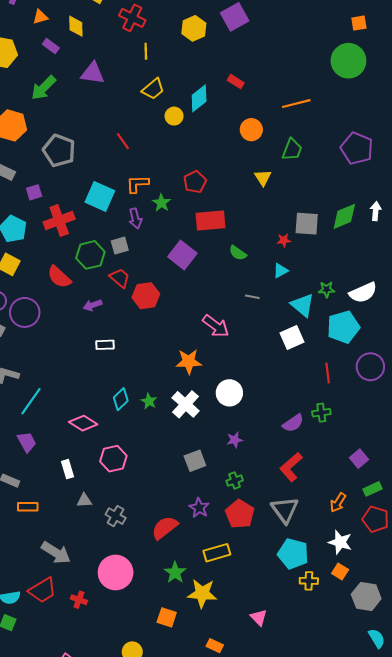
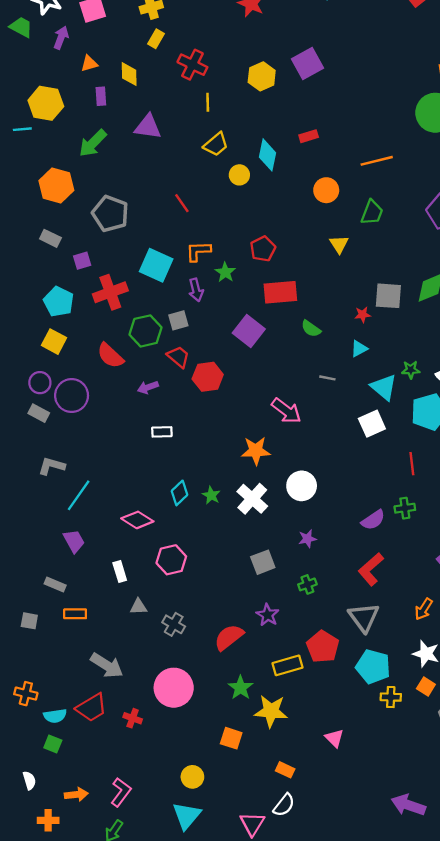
purple rectangle: (51, 46) -> (101, 96), turned 49
red rectangle: (236, 82) -> (309, 136), turned -49
cyan diamond: (199, 98) -> (268, 155), turned -40
red pentagon: (240, 514) -> (323, 647), moved

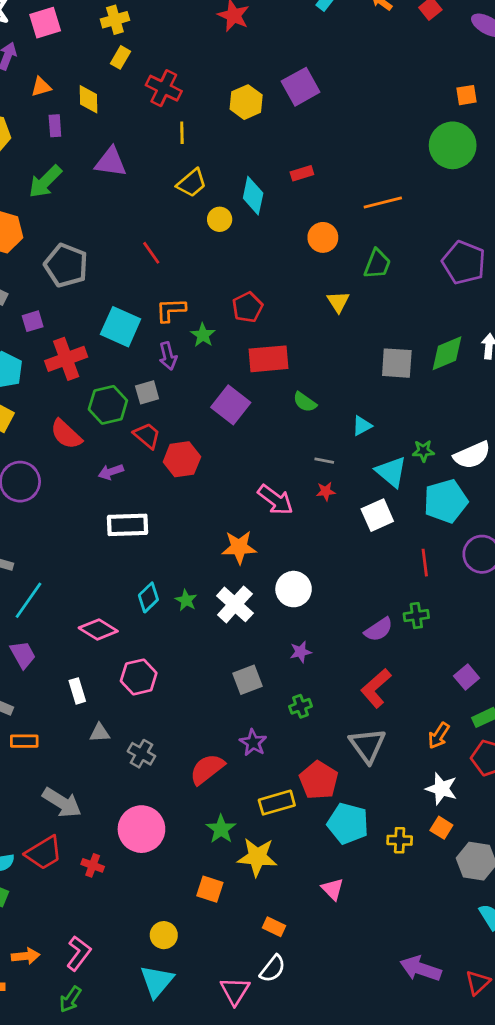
red star: (363, 315) -> (326, 491), moved
white rectangle: (162, 432) -> (127, 525), size x1.6
cyan pentagon: (373, 667) -> (348, 823), moved

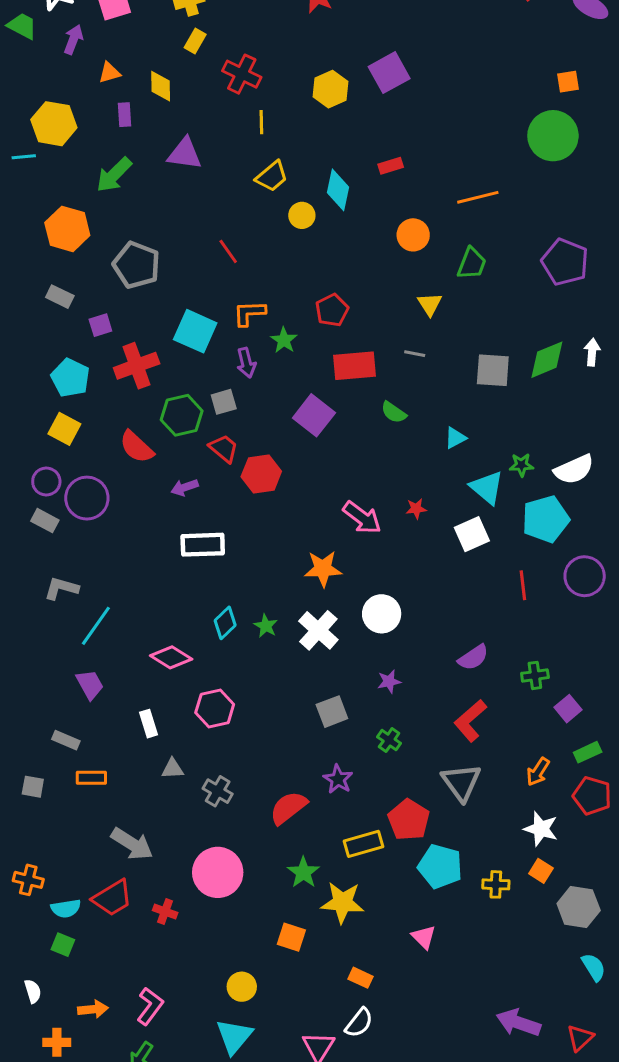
gray line: (324, 461) -> (415, 354), moved
green cross: (416, 616) -> (535, 675), moved
green cross: (301, 706) -> (389, 740), turned -35

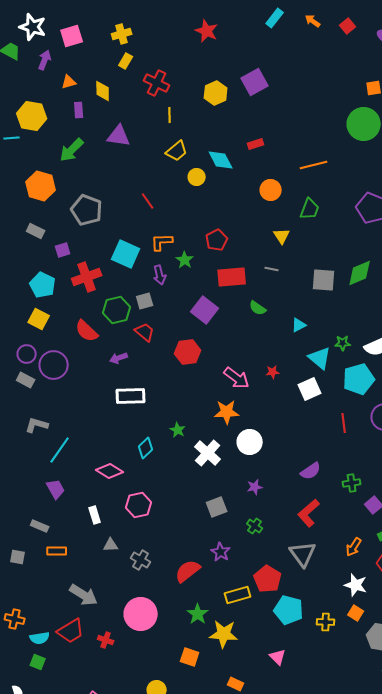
cyan diamond: (338, 190) -> (221, 160), turned -40
red hexagon: (261, 474) -> (188, 352), moved
orange star: (323, 569) -> (227, 412), moved
green star: (266, 626) -> (178, 430), moved

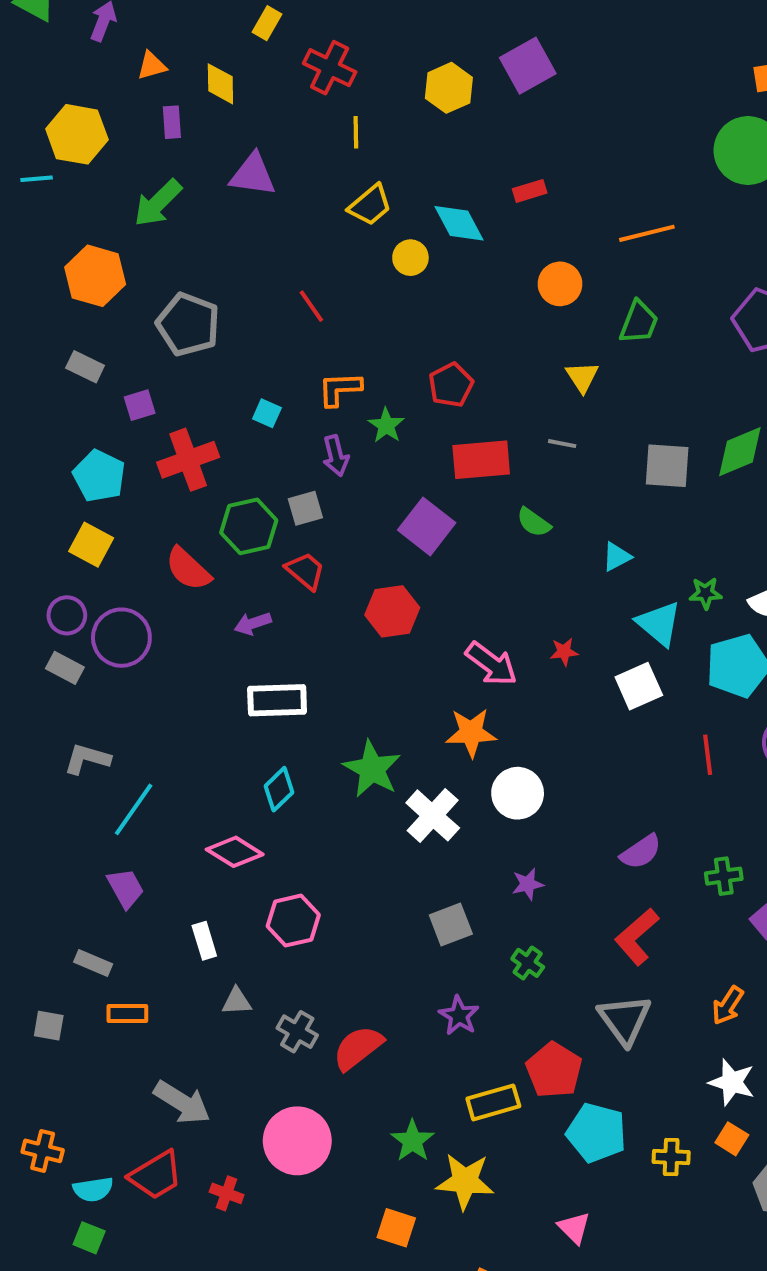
cyan square: (126, 254) -> (267, 413), size x0.5
green star: (178, 430) -> (372, 769), size x1.8
cyan diamond: (146, 448) -> (279, 789), moved
red semicircle: (188, 571) -> (358, 1048), moved

